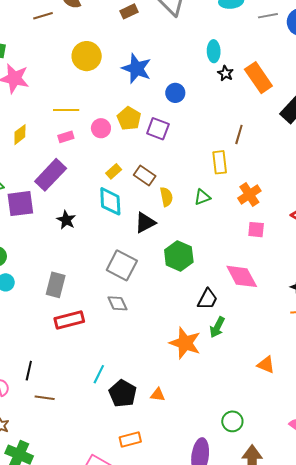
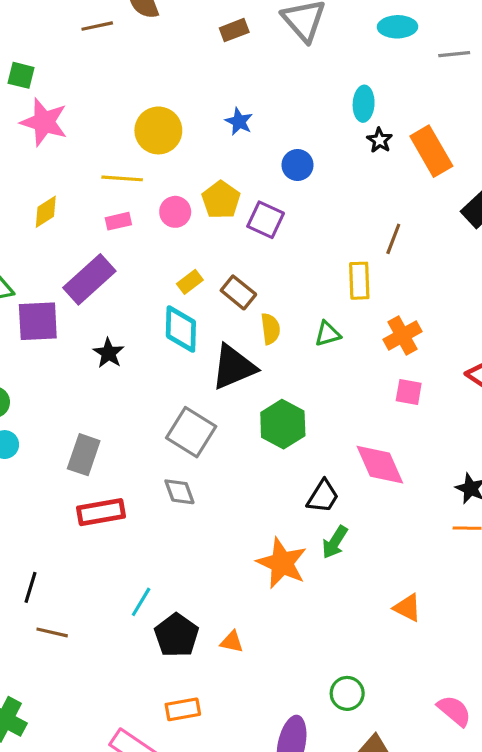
yellow circle: (87, 56) -> (158, 130), moved
blue star: (136, 69) -> (239, 122), size x0.6
black triangle: (145, 223) -> (234, 367), size x1.4

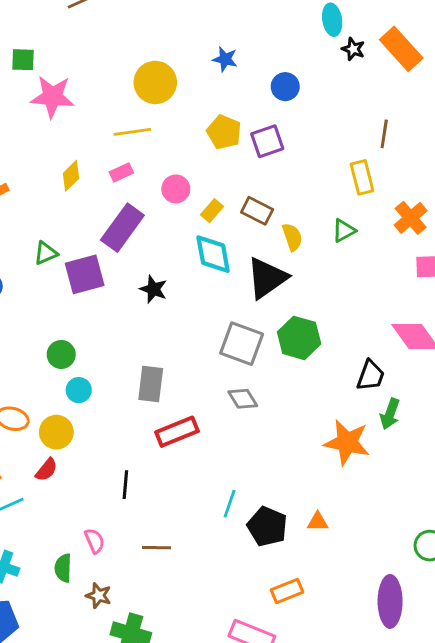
pink circle: (175, 212) -> (176, 189), moved
purple square: (266, 220) -> (267, 141), turned -32
pink rectangle: (118, 221) -> (121, 172), moved
green hexagon: (283, 424) -> (299, 338), moved
black line: (30, 587) -> (125, 485), moved

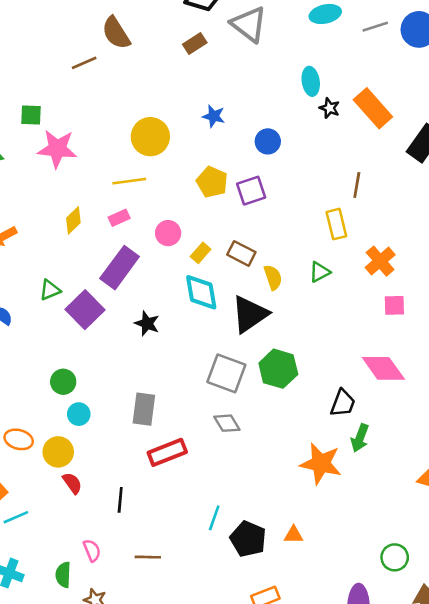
purple square: (85, 274) -> (85, 310), turned -30
red semicircle: (46, 470) -> (72, 483), moved, turned -75

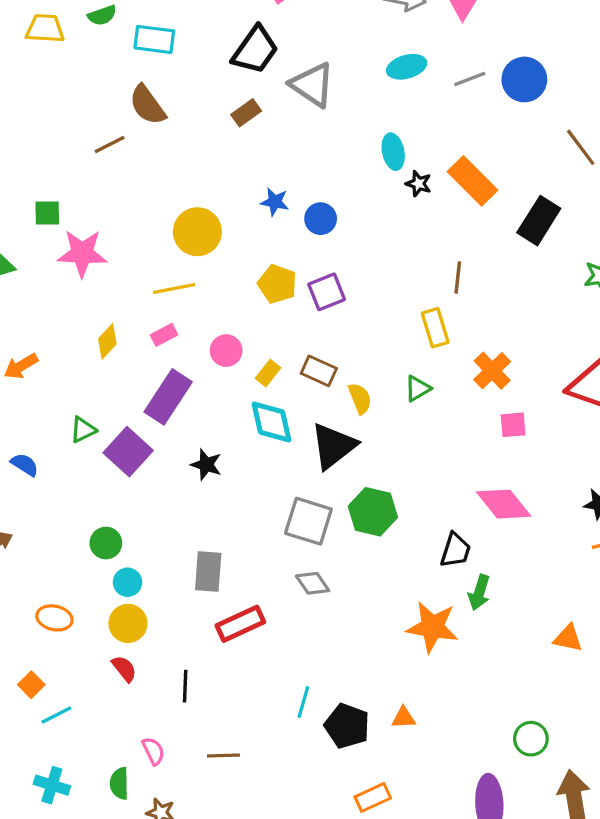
blue circle: (268, 141) -> (321, 219), moved
yellow circle: (58, 452) -> (128, 623), moved

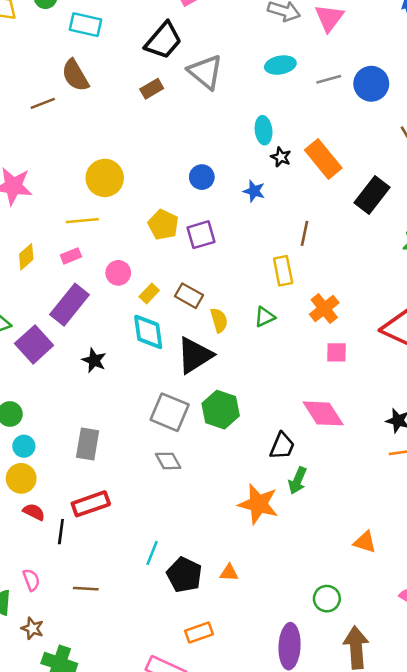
blue star: (275, 202) -> (254, 191), moved
red rectangle: (240, 624) -> (91, 504), moved
orange triangle: (568, 638) -> (365, 542), moved
red semicircle: (124, 669) -> (34, 512), moved, turned -30

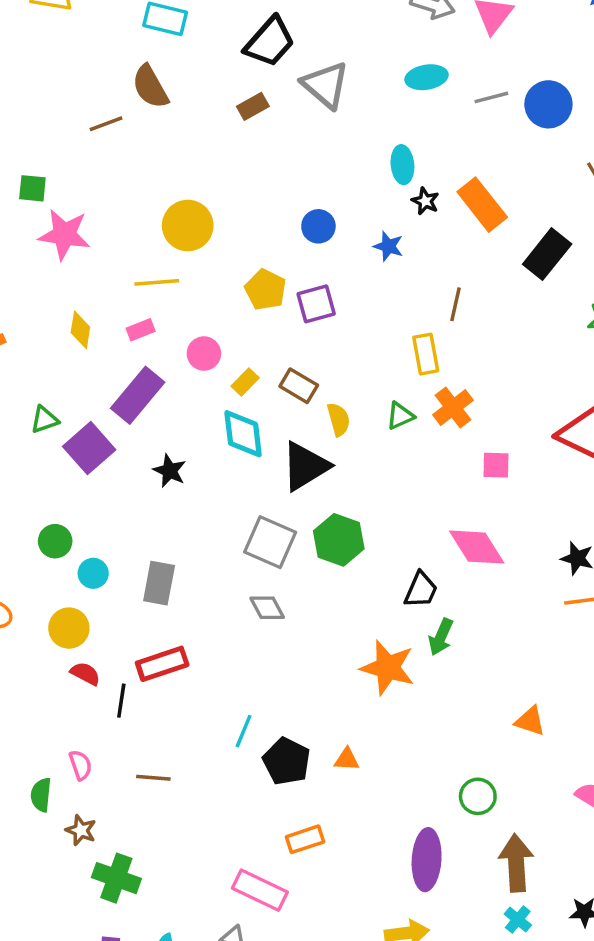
yellow diamond: (26, 257) -> (80, 330), turned -40
orange cross: (324, 309) -> (453, 407), moved
cyan circle: (24, 446) -> (93, 573), moved

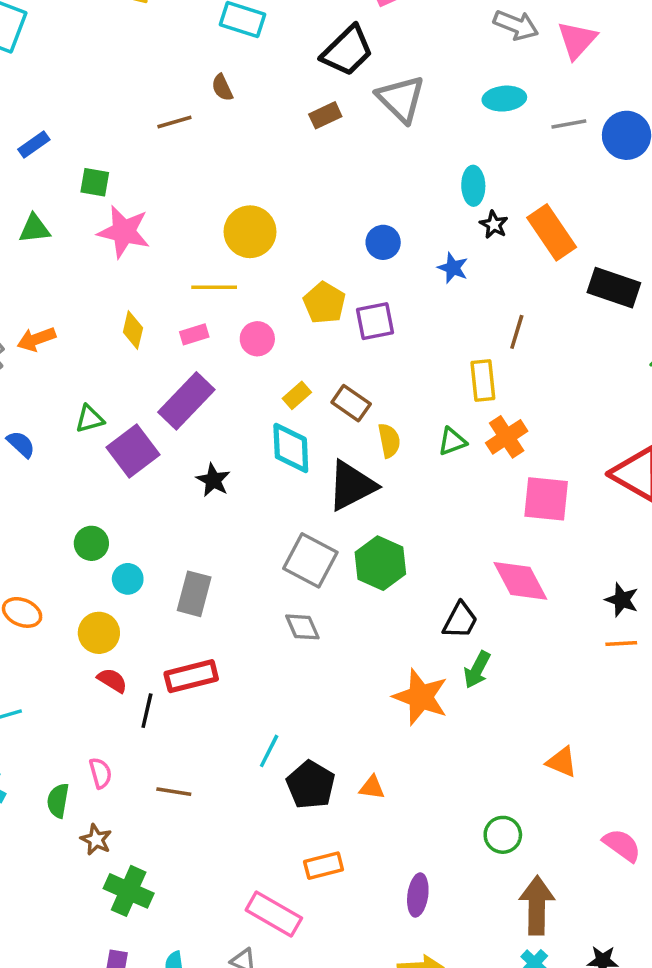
brown semicircle: (150, 87) -> (222, 88), size x0.6
black rectangle: (547, 254) -> (614, 288), turned 66
pink circle: (204, 354) -> (257, 339), moved
pink square: (496, 465) -> (546, 499), size x1.6
purple ellipse: (427, 860) -> (418, 895), moved, size x0.7

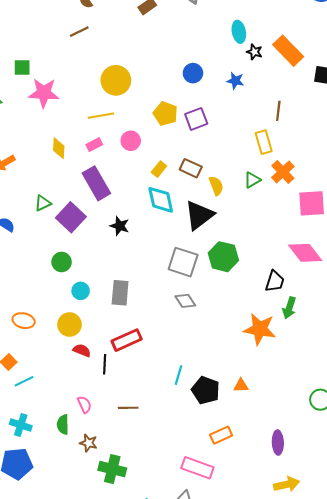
brown line: (174, 122) -> (79, 32), moved
purple rectangle: (186, 401) -> (96, 183), turned -64
green circle: (91, 543) -> (62, 262), moved

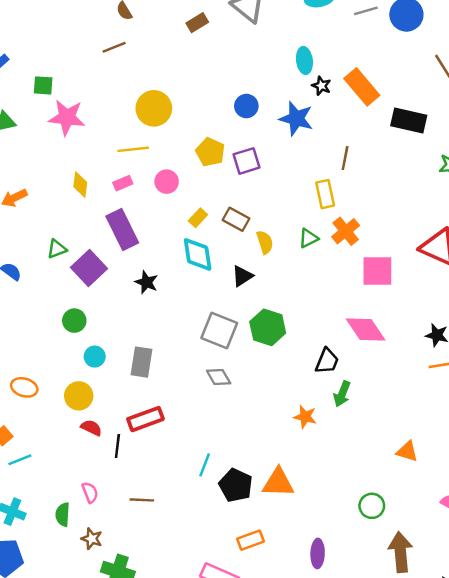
blue star: (235, 81) -> (296, 119), size x1.6
black triangle: (199, 215) -> (242, 276), size x0.6
orange star: (260, 329) -> (305, 417), size x0.6
orange triangle: (241, 386) -> (278, 483), size x1.8

